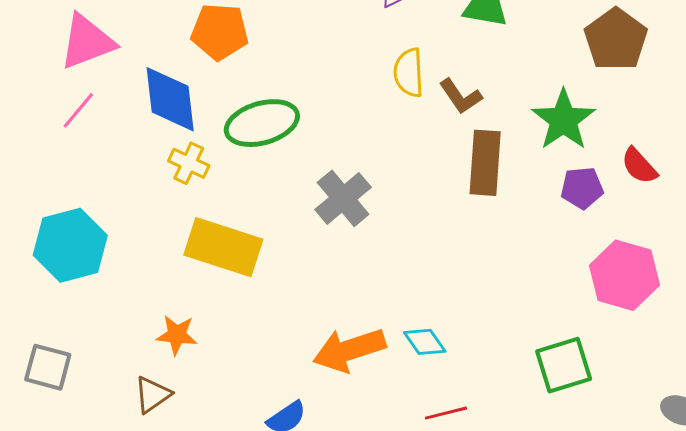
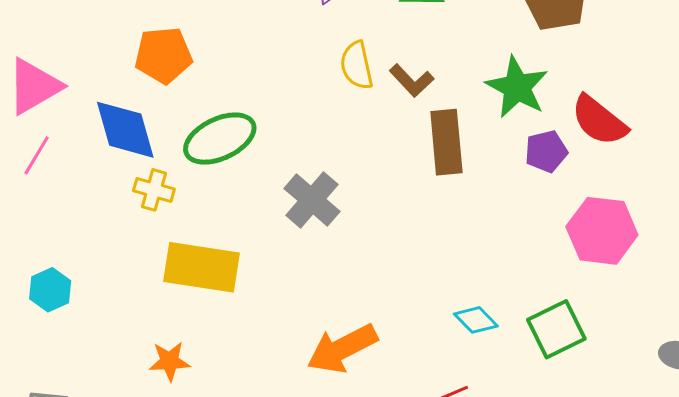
red semicircle: (639, 166) -> (599, 120), size x1.5
cyan hexagon: (70, 245) -> (50, 290), size x0.6
cyan diamond: (425, 342) -> (476, 320), moved

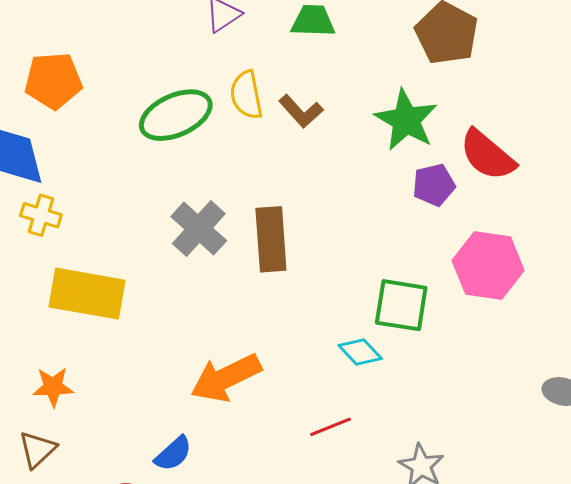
green ellipse: (220, 139) -> (176, 115), moved
brown rectangle: (446, 142) -> (271, 239), moved
green square: (556, 329) -> (401, 305), moved, turned 34

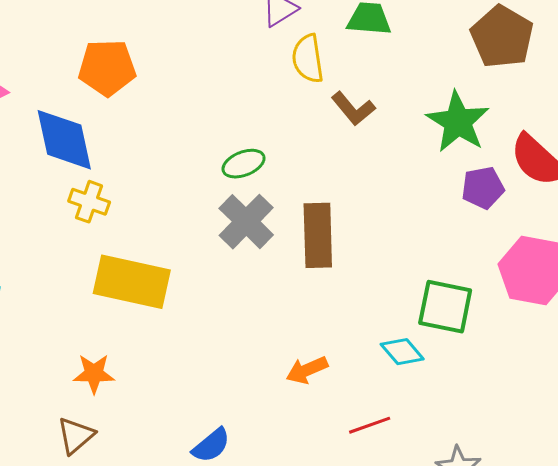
yellow semicircle: (246, 95) -> (308, 59), moved
green ellipse: (176, 115) -> (244, 164), moved, size x0.6
orange arrow: (226, 378) -> (307, 370), moved, size x0.6

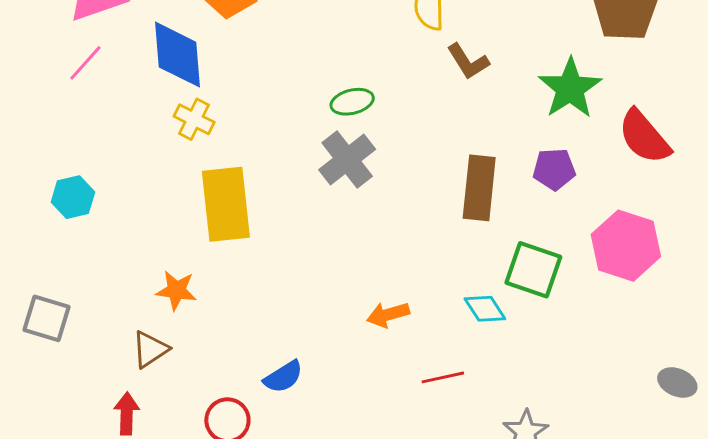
purple pentagon: (483, 188) -> (554, 169), moved
brown rectangle: (318, 235) -> (479, 188), moved
yellow rectangle: (132, 282) -> (226, 204), turned 64

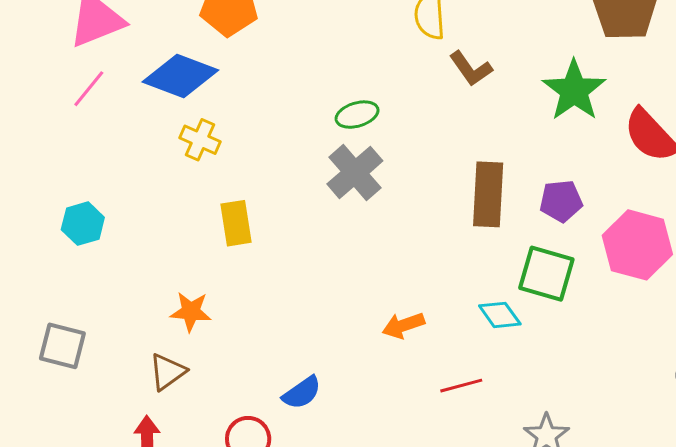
blue diamond: (178, 55) -> (180, 76), turned -62
purple pentagon: (554, 169) -> (561, 201), moved
yellow rectangle: (226, 204) -> (236, 223), size x0.6

